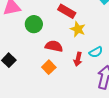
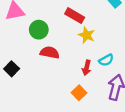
red semicircle: (54, 46) -> (50, 53), moved
orange square: (49, 67) -> (79, 93), moved

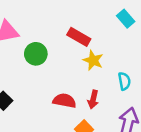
red semicircle: (50, 53) -> (64, 101), moved
cyan semicircle: (106, 60) -> (124, 81), moved, turned -72

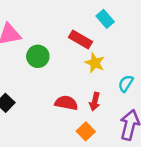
cyan rectangle: (126, 19) -> (105, 19), moved
cyan semicircle: (124, 81) -> (126, 83), turned -138

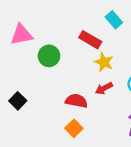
red arrow: (95, 102) -> (104, 88), moved, turned 49
orange square: (86, 131) -> (74, 128), moved

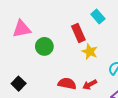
red rectangle: (90, 40) -> (78, 33), turned 36
red arrow: (104, 88) -> (90, 85), moved

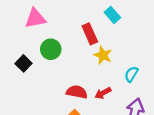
pink triangle: (22, 29) -> (35, 18), moved
black square: (19, 84) -> (23, 63), moved

